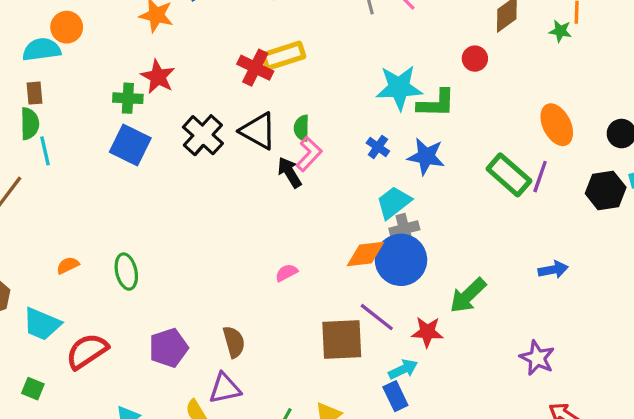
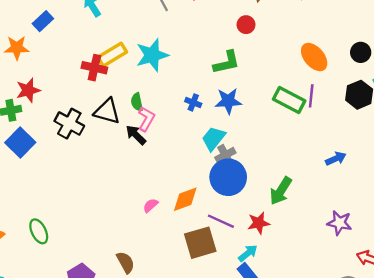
red star: (158, 77) -> (28, 90), turned -30
cyan star: (399, 88) -> (152, 55), moved
blue square: (130, 145) -> (20, 142), turned 32
orange diamond: (366, 254) -> (185, 199), moved

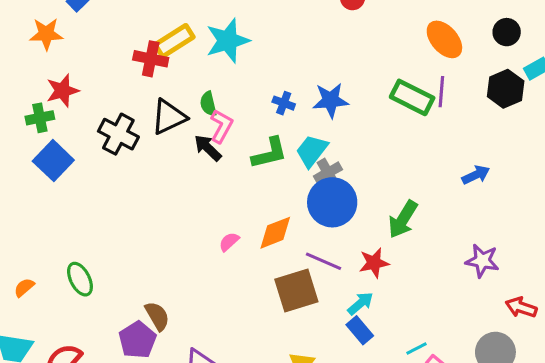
green L-shape: (227, 62) -> (269, 153), moved
black triangle: (107, 111) -> (169, 117), turned -40
brown semicircle: (126, 262) -> (157, 316), moved

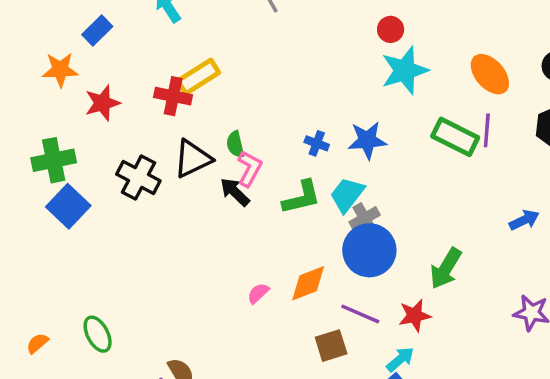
cyan star: (228, 41) -> (405, 70), moved
red star: (62, 91) -> (102, 103), moved
green cross: (40, 118) -> (54, 160), size x1.4
brown square: (296, 290) -> (331, 346), size x0.7

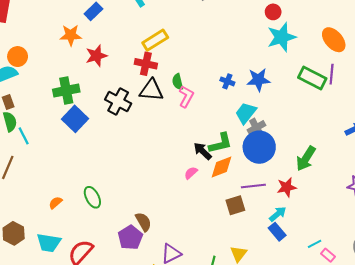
red cross: (173, 96) -> (146, 64), moved
black triangle: (193, 159) -> (151, 90), turned 30
black arrow: (235, 192) -> (202, 151), moved
green L-shape: (302, 197) -> (220, 143), moved
purple line: (360, 314) -> (253, 186), turned -30

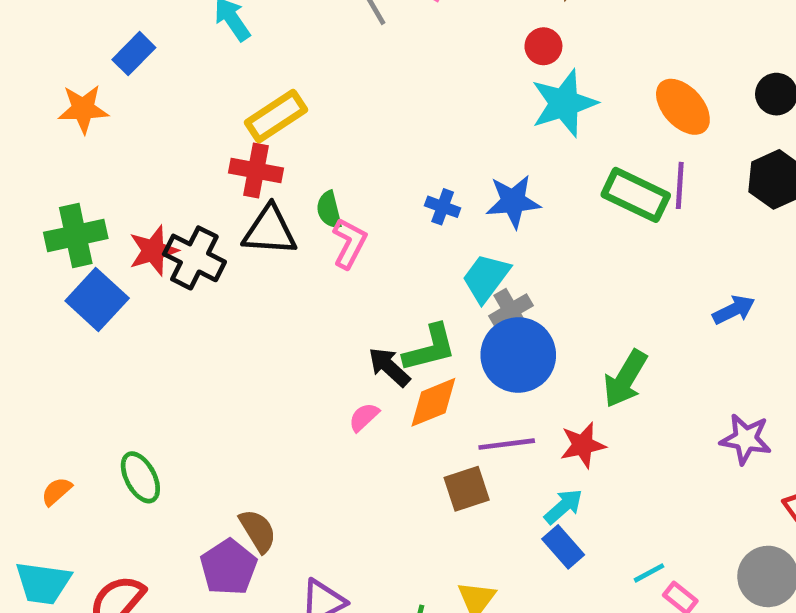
red star: (96, 56) -> (153, 251), moved

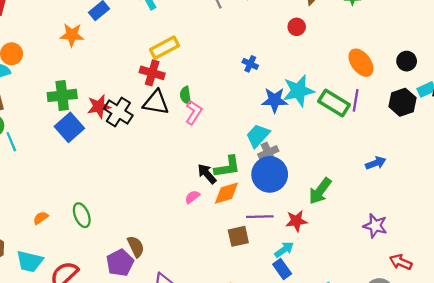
cyan star: (564, 103) -> (298, 91), moved
blue cross: (443, 207) -> (250, 64), moved

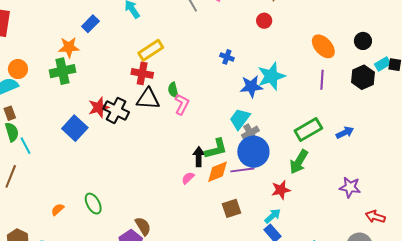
green cross: (62, 95) -> (62, 71), moved
green rectangle: (334, 103) -> (308, 129), moved, turned -56
black arrow: (207, 174) -> (199, 157), turned 48
purple line: (260, 217) -> (242, 170), moved

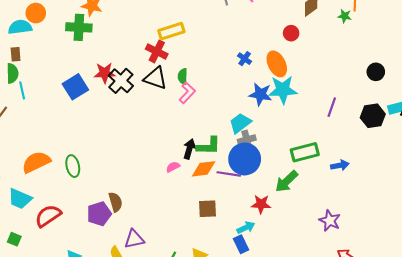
black circle: (363, 41) -> (376, 72), moved
orange ellipse: (323, 46) -> (277, 64), moved
orange semicircle: (58, 209) -> (36, 162), size x2.0

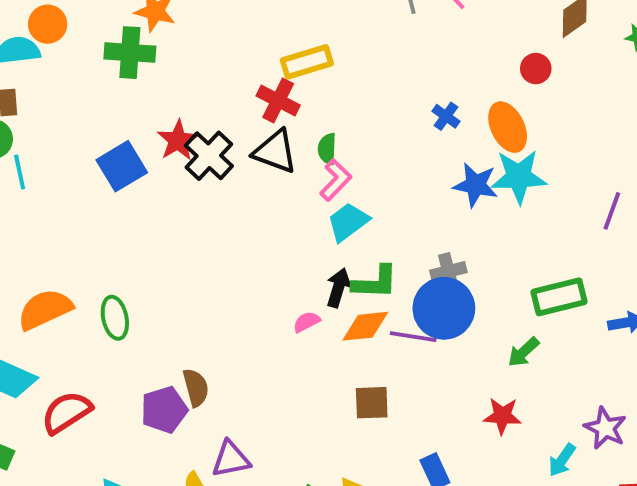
red star: (105, 73) -> (178, 140), turned -30
cyan trapezoid: (240, 123) -> (348, 222), moved
green arrow: (286, 181) -> (523, 352), size x0.7
red star: (261, 204) -> (502, 416), moved
cyan arrow: (246, 227) -> (562, 460), moved, turned 150

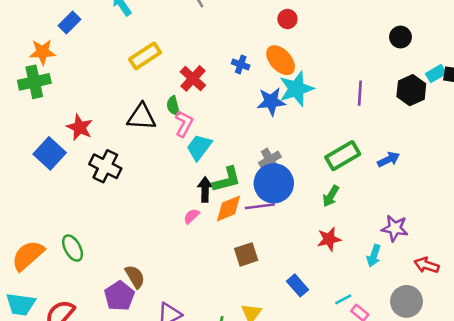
red cross: (278, 101) -> (193, 78), moved, turned 32
black cross: (209, 156) -> (105, 166), moved

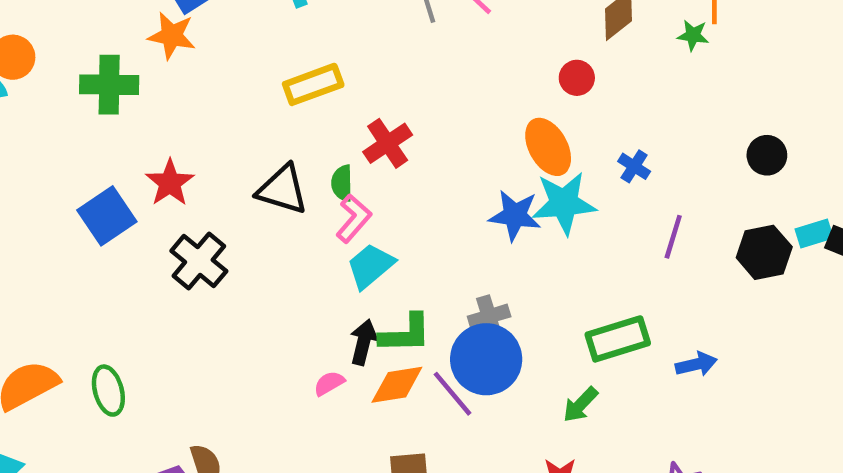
orange star: (42, 52) -> (172, 36), moved
blue cross: (241, 64) -> (634, 166), moved
purple line: (260, 206) -> (452, 394), turned 44

